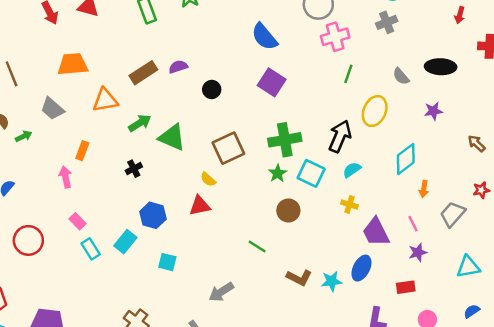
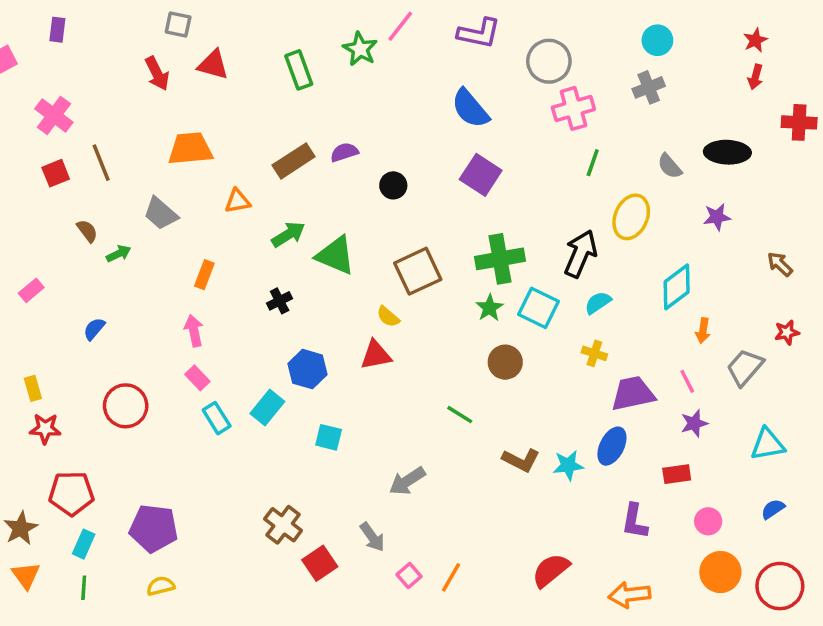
orange triangle: (105, 100) -> (238, 201), size x0.7
pink arrow: (65, 177) -> (194, 331), moved
purple trapezoid: (376, 232) -> (633, 394), turned 104

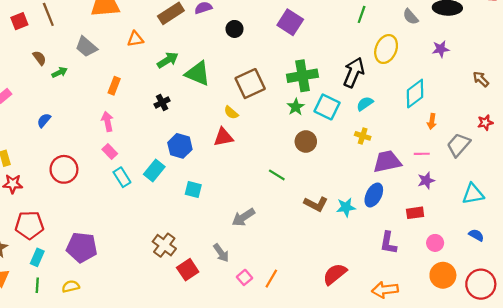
pink line: (687, 381) -> (422, 154), turned -64
blue semicircle: (773, 509) -> (476, 235), turned 64
yellow semicircle: (161, 586) -> (71, 286), moved

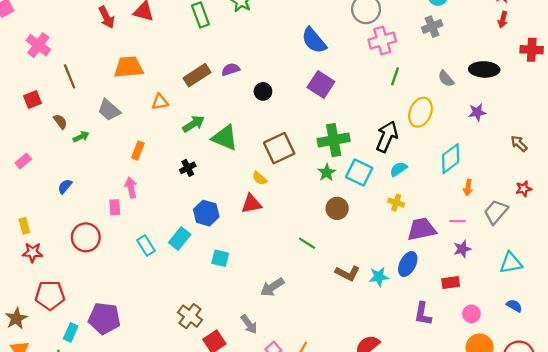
red square: (19, 21) -> (33, 100), moved
pink rectangle: (110, 152) -> (115, 207), moved, turned 40
cyan rectangle: (37, 257) -> (71, 332), moved

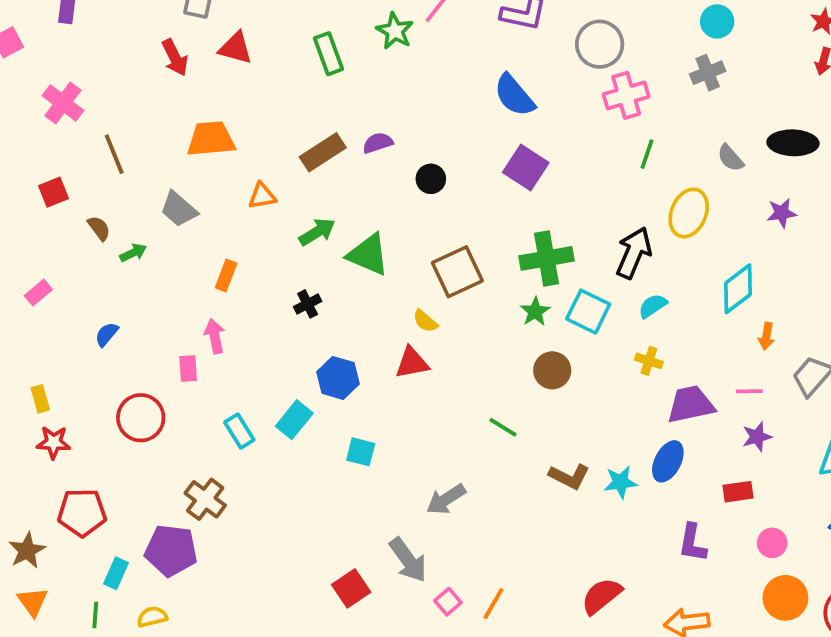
brown cross: (190, 316) -> (205, 499), moved
gray arrow: (249, 324) -> (408, 560), size x1.4

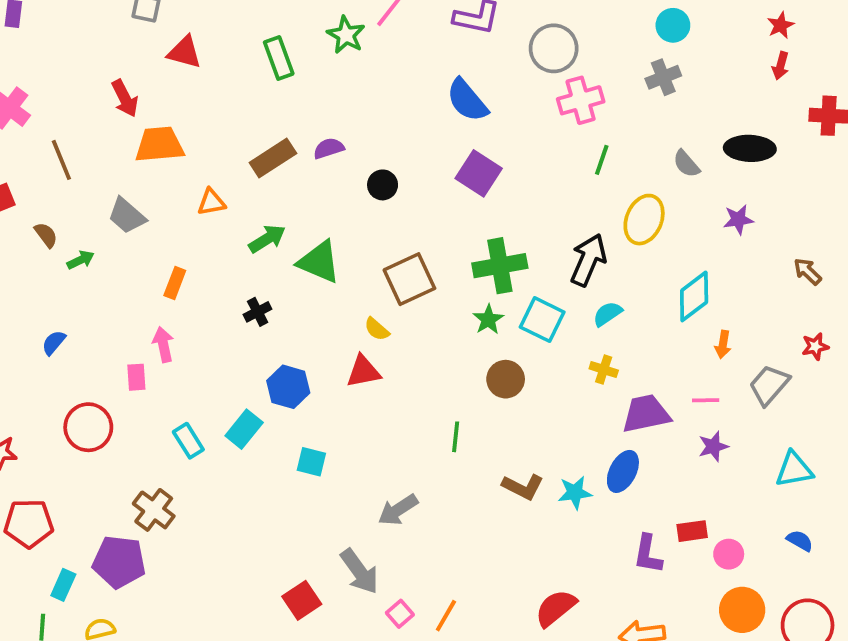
red arrow: (175, 57) -> (125, 98), moved
green line: (503, 427) -> (456, 437), turned 64
red rectangle: (738, 492) -> (692, 531), moved

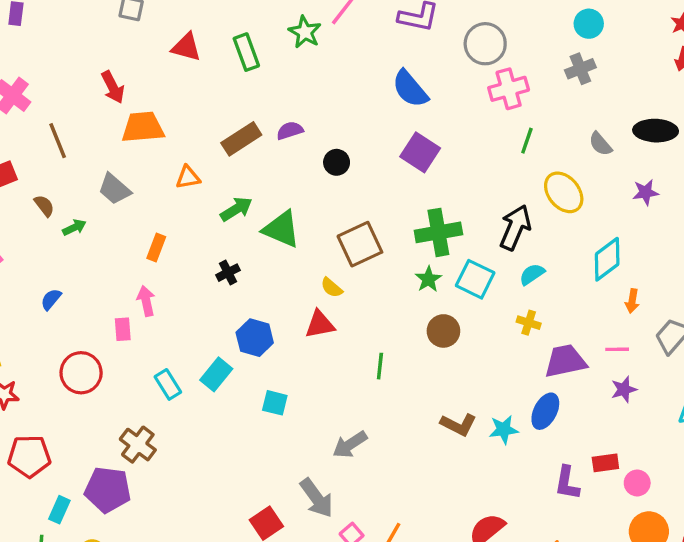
red triangle: (184, 52) -> (186, 47), moved
yellow ellipse: (644, 220) -> (564, 192), turned -63
green line: (456, 437) -> (380, 366), moved

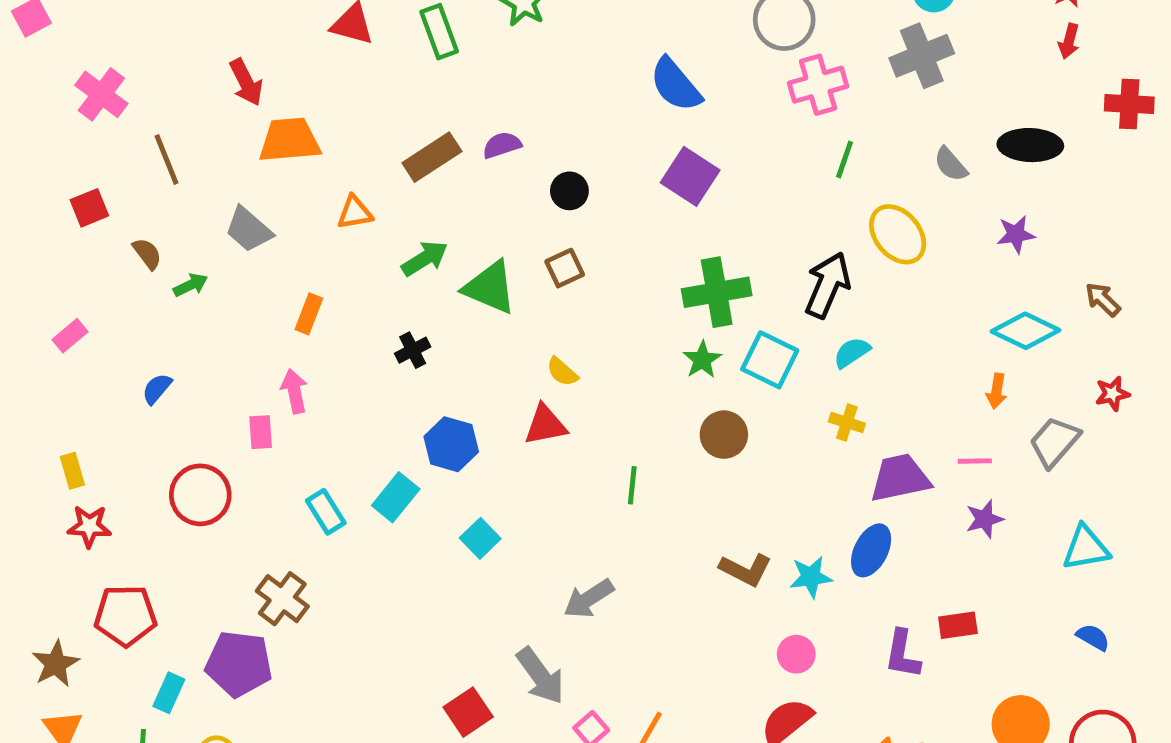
gray cross: (580, 69) -> (922, 56), size x1.4
brown square: (360, 244) -> (565, 268), moved, size x0.6
cyan diamond: (607, 259) -> (1025, 331), moved, turned 63
cyan square: (275, 403) -> (480, 538), turned 32
pink circle: (637, 483) -> (796, 654), moved

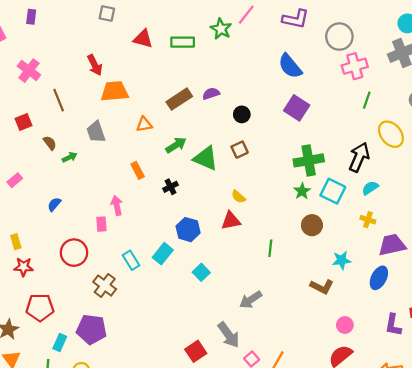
green rectangle: (439, 32) -> (183, 42), turned -70
gray trapezoid: (249, 229) -> (96, 132), turned 30
orange rectangle: (309, 314) -> (138, 170), moved, turned -49
cyan star: (811, 577) -> (342, 260), moved
brown cross: (282, 599) -> (105, 286), moved

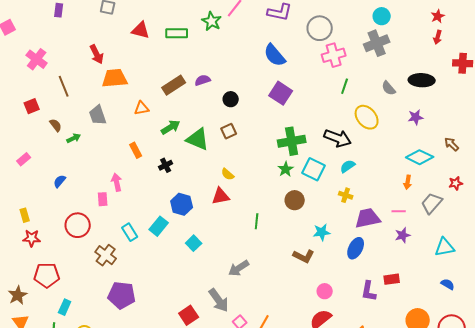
purple rectangle: (31, 17) -> (59, 10), moved
black arrow: (359, 157) -> (338, 138), turned 88
purple pentagon: (92, 329) -> (122, 295), moved

